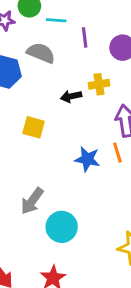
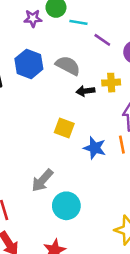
purple line: (85, 37) -> (102, 40), turned -54
gray semicircle: (41, 53) -> (68, 65), moved
yellow square: (34, 127) -> (64, 128), moved

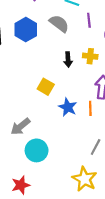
purple line: (102, 40) -> (89, 20), turned 40
gray semicircle: (68, 65) -> (59, 24), moved
black arrow: (85, 91) -> (68, 60), turned -96

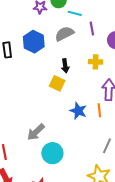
gray semicircle: (59, 24) -> (64, 34), turned -60
black arrow: (68, 60) -> (65, 66), moved
yellow square: (46, 87) -> (57, 83), moved

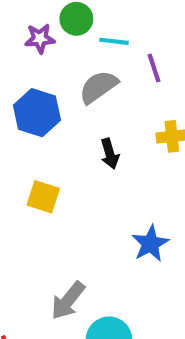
yellow square: (57, 83) -> (43, 197), moved
blue star: (78, 111) -> (150, 244), turned 30

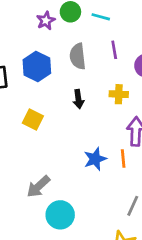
purple star: (40, 38) -> (46, 21), turned -30
cyan line: (114, 41) -> (101, 17), moved
gray semicircle: (98, 87) -> (78, 56), turned -70

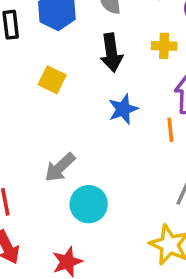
black arrow: (78, 99) -> (111, 53), size x1.5
blue star: (95, 159) -> (123, 109), moved

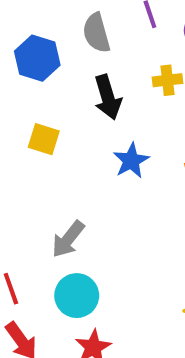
cyan circle: (89, 204) -> (77, 296), moved

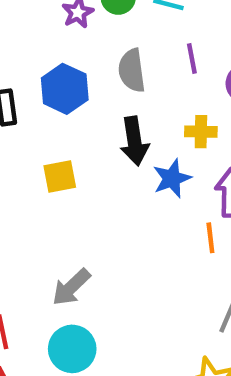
yellow square: (44, 139) -> (60, 177), turned -36
blue star: (131, 161) -> (172, 178), moved

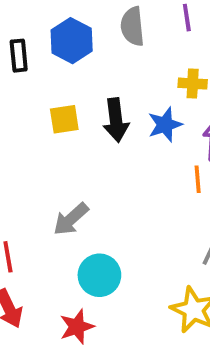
black arrow: (134, 141) -> (116, 120), moved
cyan circle: (72, 349) -> (99, 275), moved

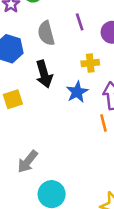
black arrow: (116, 120) -> (44, 74), moved

